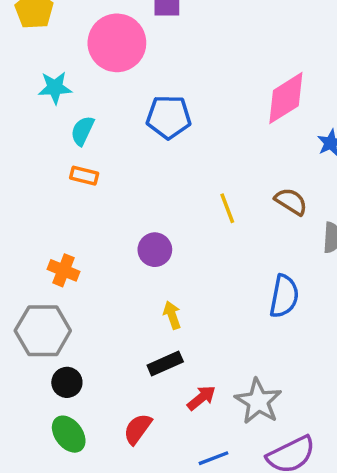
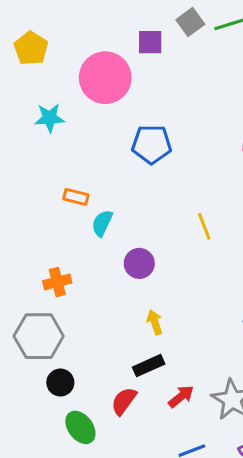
cyan semicircle: (82, 131) -> (102, 223), moved
orange cross: (63, 270) -> (57, 282), turned -36
red semicircle: (138, 429) -> (124, 401), moved
green ellipse: (69, 434) -> (80, 427), moved

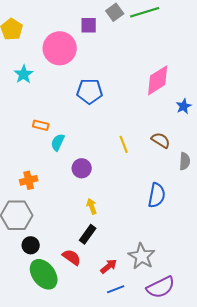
cyan star: (50, 118) -> (24, 74), turned -30
black rectangle: (149, 366) -> (88, 234), turned -30
red arrow: (181, 396) -> (109, 266), moved
red semicircle: (124, 401) -> (72, 257), turned 90
green ellipse: (80, 427) -> (44, 274), size x1.4

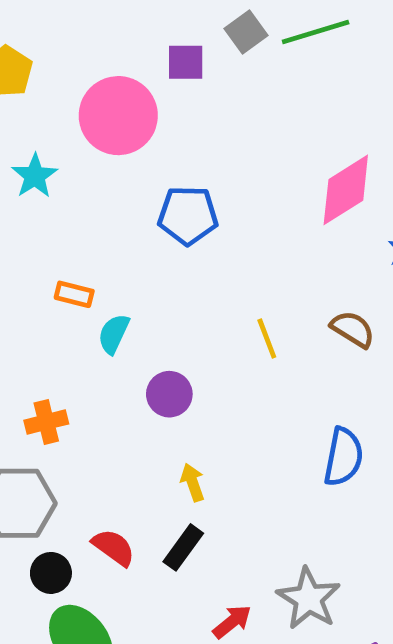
red semicircle: (72, 257) -> (114, 547), moved

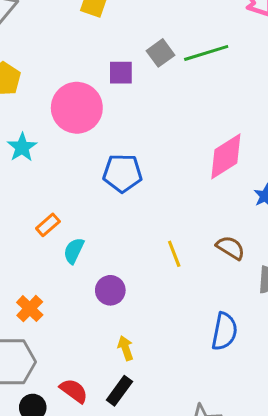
orange rectangle: (74, 294) -> (48, 225), turned -55
orange cross: (46, 422) -> (30, 309), turned -32

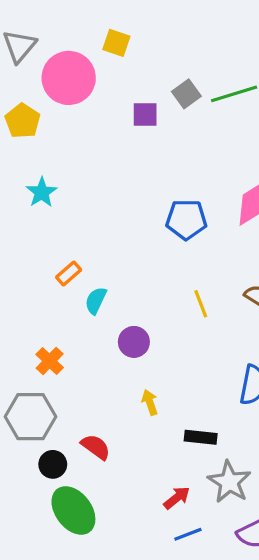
pink circle: (77, 108) -> (69, 78), moved
blue pentagon: (122, 173) -> (186, 219), moved
black rectangle: (119, 391) -> (201, 437), moved, turned 60

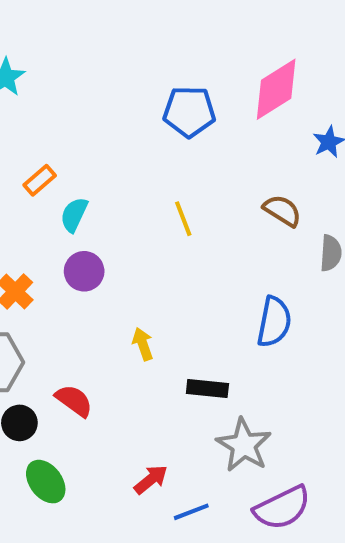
yellow line: (201, 304) -> (183, 219), moved
purple circle: (134, 342) -> (84, 271), moved
red arrow: (177, 498) -> (151, 480), moved
green ellipse: (73, 510) -> (46, 482), size x0.7

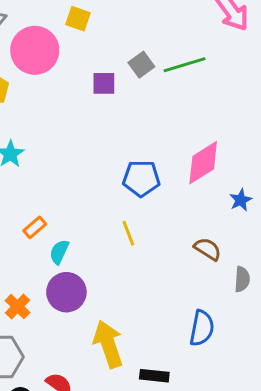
yellow line: (183, 219) -> (128, 233), moved
purple circle: (84, 271) -> (66, 292), size x1.4
yellow arrow: (143, 344) -> (108, 344), size x2.0

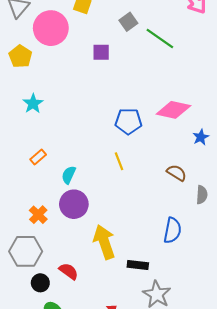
gray square: (141, 65) -> (128, 22), moved
green line: (185, 65) -> (160, 39), turned 52
pink diamond: (203, 163) -> (173, 110), turned 44
orange rectangle: (35, 227) -> (38, 157), moved

